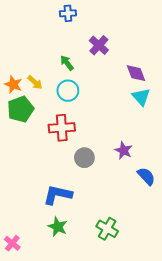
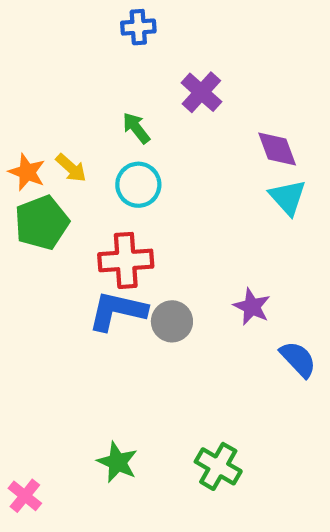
blue L-shape: (58, 195) -> (117, 311), moved

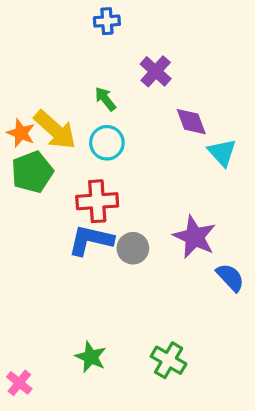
purple diamond: (277, 149) -> (191, 122), moved
yellow arrow: (71, 168) -> (55, 130), size x1.8
purple star: (252, 307) -> (195, 237), size x1.5

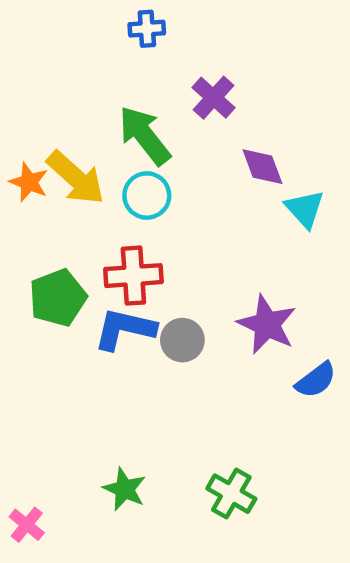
green arrow: (105, 99) -> (145, 135), size x1.8
green pentagon: (32, 172) -> (58, 298), moved
blue semicircle: (230, 277) -> (316, 380), turned 96

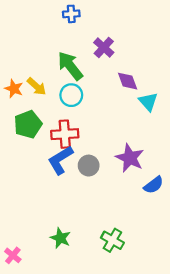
yellow arrow: (76, 178) -> (37, 86), size x0.7
green pentagon: (58, 298) -> (28, 124), moved
blue L-shape: (125, 329) -> (60, 160), turned -44

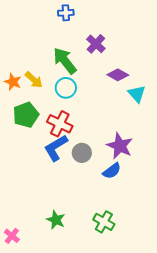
purple diamond: (128, 81) -> (118, 75), turned -40
red cross: (65, 134) -> (60, 124), turned 30
blue semicircle: (154, 185) -> (112, 171), moved

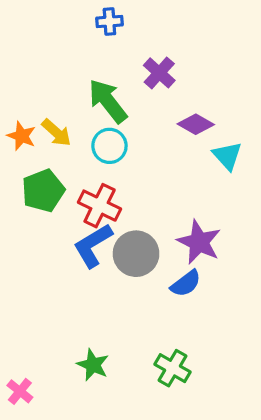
gray circle: (82, 153) -> (136, 254), size x1.4

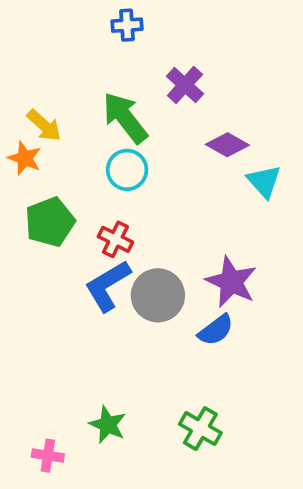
yellow arrow: (56, 133) -> (44, 125), moved
red cross: (100, 206) -> (115, 239), size x0.7
pink cross: (20, 391) -> (48, 456), moved, turned -30

